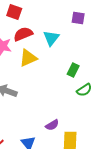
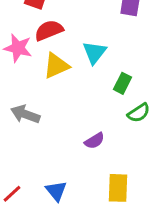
cyan triangle: (51, 38) -> (94, 52), moved
purple semicircle: (52, 125) -> (94, 141), moved

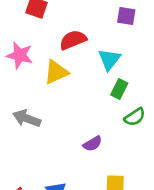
red semicircle: (49, 30) -> (73, 40), moved
cyan triangle: (94, 52) -> (109, 60), moved

